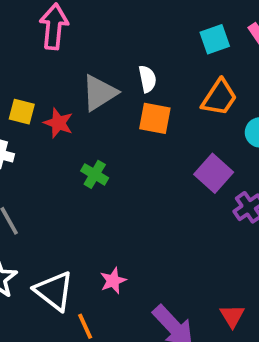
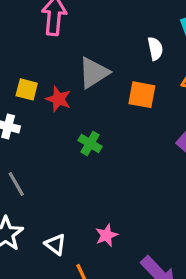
white semicircle: (147, 79) -> (155, 49), moved
white triangle: (54, 291) -> (55, 244), size x0.6

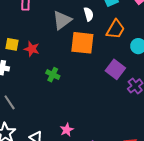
gray triangle: (94, 73) -> (62, 20), moved
orange square: (142, 95) -> (82, 43), size x1.4

